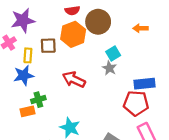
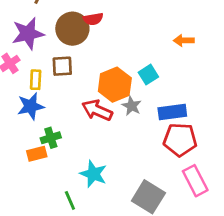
brown circle: (98, 22) -> (72, 29), moved
orange hexagon: (73, 34) -> (115, 85), moved
gray star: (109, 68) -> (132, 106), moved
blue rectangle: (144, 84) -> (172, 112), moved

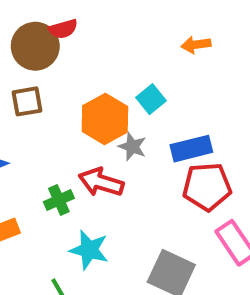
red arrow: (97, 110) -> (101, 182), moved
green cross: (51, 138) -> (59, 200), moved

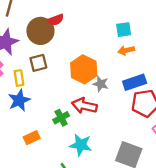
orange arrow: (196, 45) -> (126, 50), moved
cyan square: (151, 99) -> (124, 30), moved, turned 35

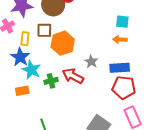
orange hexagon: (84, 69) -> (63, 43), moved
blue star: (19, 100) -> (20, 57), turned -30
cyan star: (81, 145) -> (31, 70), moved

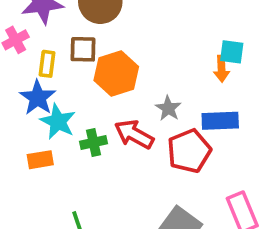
cyan square: (122, 22) -> (232, 52), moved
orange arrow: (120, 39) -> (221, 69), turned -96
red pentagon: (124, 88) -> (189, 151), moved, turned -30

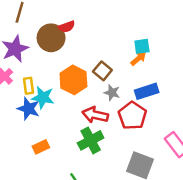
brown square: (83, 49) -> (102, 71), moved, turned -36
orange arrow: (221, 69) -> (138, 59), turned -112
cyan star: (58, 122) -> (43, 97), moved
green cross: (94, 142) -> (91, 140), moved, size x1.5

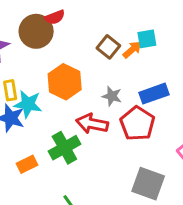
orange arrow: (138, 59) -> (132, 50), moved
brown square: (102, 71) -> (108, 47), moved
green cross: (91, 140) -> (64, 148), moved

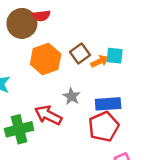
orange hexagon: (65, 82) -> (46, 59), moved
red pentagon: (137, 124) -> (104, 127), moved

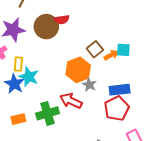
orange hexagon: (46, 59) -> (78, 70), moved

